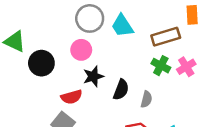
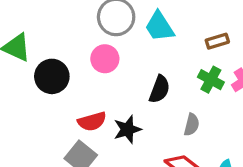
brown rectangle: (166, 37) -> (217, 41), size x0.6
black star: (93, 76) -> (127, 129), moved
black semicircle: (121, 90) -> (159, 89), moved

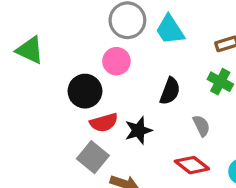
black circle: (52, 76) -> (85, 91), moved
gray semicircle: (192, 125) -> (201, 126), turned -40

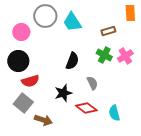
pink circle: (116, 61) -> (21, 32), moved
black star: (138, 130) -> (63, 93), moved

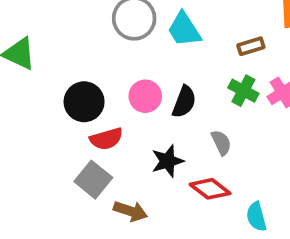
pink circle: (21, 32) -> (145, 96), moved
cyan semicircle: (114, 113) -> (256, 217), moved

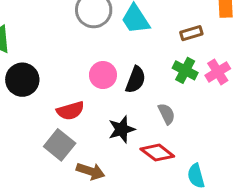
black circle: (84, 102) -> (22, 80), moved

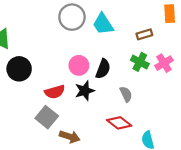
black star: (122, 129) -> (85, 91), moved

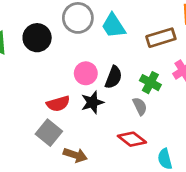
brown rectangle: (144, 34) -> (161, 38), size x1.5
green cross: (140, 62) -> (150, 83), moved
black circle: (19, 69) -> (37, 38), moved

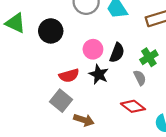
black circle: (37, 38) -> (51, 31), moved
green cross: (150, 83) -> (149, 57), turned 30
black star: (92, 102) -> (99, 74), turned -30

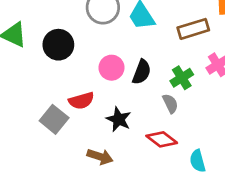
black star: (99, 74) -> (119, 119), moved
gray square: (61, 101) -> (54, 119), moved

